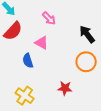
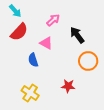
pink arrow: (49, 18) -> (53, 20), turned -88
black arrow: (87, 34) -> (77, 35), moved

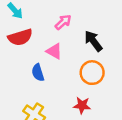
red semicircle: (19, 32) -> (20, 37), turned 30
orange circle: (88, 61) -> (92, 73), moved

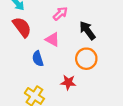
red semicircle: (20, 37) -> (22, 27), turned -110
red star: (82, 105) -> (68, 82), moved

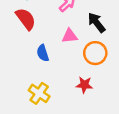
pink triangle: (52, 39) -> (70, 36), moved, turned -35
red star: (68, 82) -> (84, 85), moved

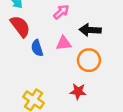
black arrow: (96, 23) -> (90, 30), turned -50
blue semicircle: (43, 53) -> (37, 48), moved

